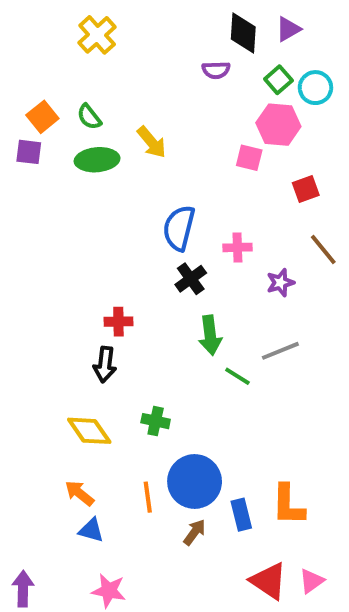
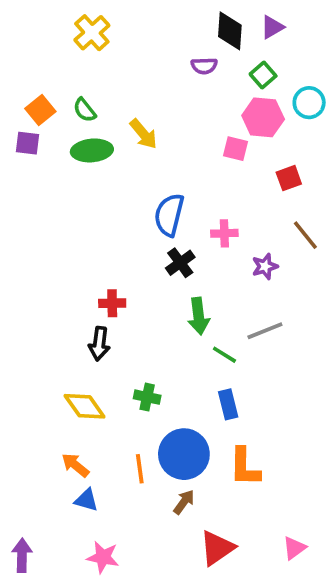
cyan circle: (315, 88) -> (309, 103), moved
orange L-shape: (288, 505) -> (245, 467), moved
blue rectangle: (241, 515) -> (228, 404), moved
red triangle: (269, 581) -> (217, 548), moved, turned 51

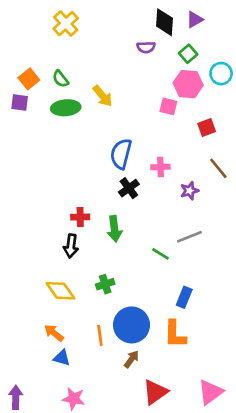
green arrow: (199, 316) -> (114, 229), moved
green cross: (147, 397) -> (105, 284), turned -30
blue rectangle: (228, 404) -> (184, 297), moved, turned 36
pink triangle: (294, 548) -> (211, 392), size x1.5

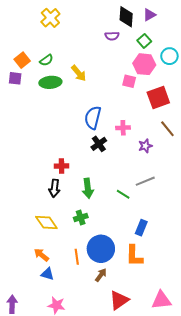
green semicircle: (60, 79) -> (46, 60), turned -88
red square: (207, 128) -> (158, 97), size x1.6
green arrow: (114, 229) -> (88, 188), moved
pink triangle: (211, 392) -> (161, 300), turned 30

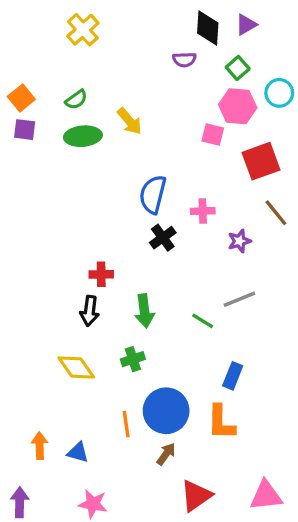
orange square: (22, 60) -> (21, 98), moved
orange arrow: (41, 255) -> (40, 446), moved, turned 49

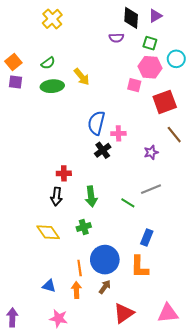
green square: (238, 68) -> (150, 43), turned -32
pink cross: (203, 211) -> (118, 133), moved
orange arrow: (40, 446) -> (76, 290), moved

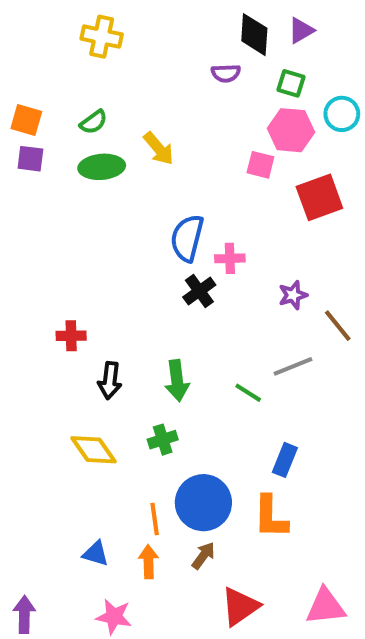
yellow cross: (52, 19) -> (102, 37), turned -36
orange square: (13, 62) -> (26, 120), turned -35
brown line: (174, 135) -> (338, 326), moved
red cross: (64, 173) -> (71, 336), moved

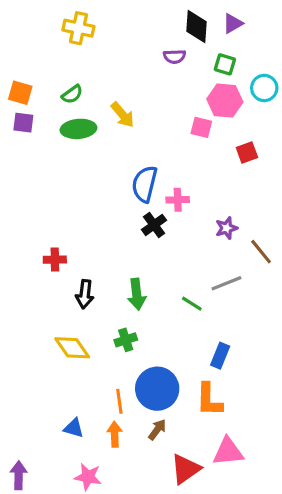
red square: (319, 197) -> (247, 153), size x0.6
pink triangle: (326, 606) -> (228, 452), moved

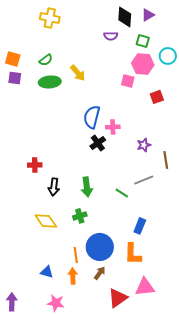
brown line: (261, 252) -> (166, 160), turned 30

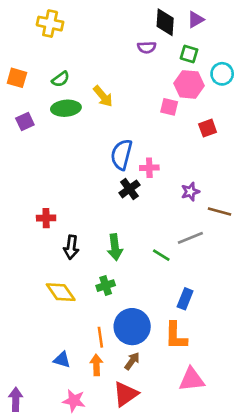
yellow cross: (50, 18) -> (50, 24), moved
purple square: (15, 78) -> (25, 121), moved, turned -32
brown line: (166, 160) -> (219, 211), turned -66
red triangle: (118, 298) -> (125, 394), moved

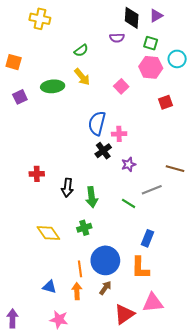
green semicircle: (61, 79) -> (81, 50), moved
pink square: (169, 107) -> (121, 86), moved, turned 32
purple star: (190, 192) -> (129, 164), moved
black arrow: (71, 247) -> (67, 188), moved
red triangle: (125, 394) -> (124, 314), moved

